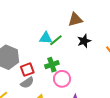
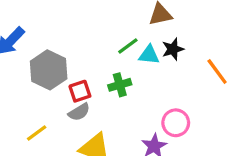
cyan triangle: (46, 38) -> (149, 55), moved
pink circle: (62, 79) -> (176, 123), moved

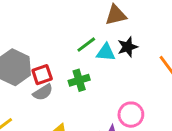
red square: (80, 91) -> (42, 75), moved
gray semicircle: (79, 112) -> (43, 92), moved

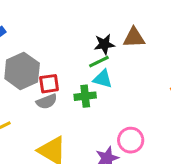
black star: (128, 47) -> (104, 44), moved
cyan triangle: (106, 52) -> (103, 79), moved

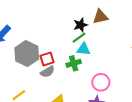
pink circle: (131, 140) -> (101, 82), moved

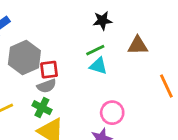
brown triangle: (100, 17) -> (138, 45), moved
black star: (81, 25) -> (102, 21), moved
green cross: (74, 63) -> (42, 108), moved, turned 32

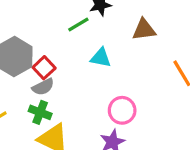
green line: (95, 50) -> (78, 25), moved
red square: (49, 70) -> (44, 68), turned -30

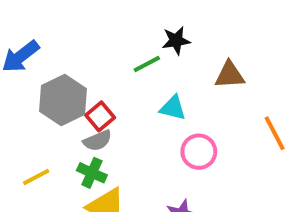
pink circle: (122, 110) -> (199, 152), moved

